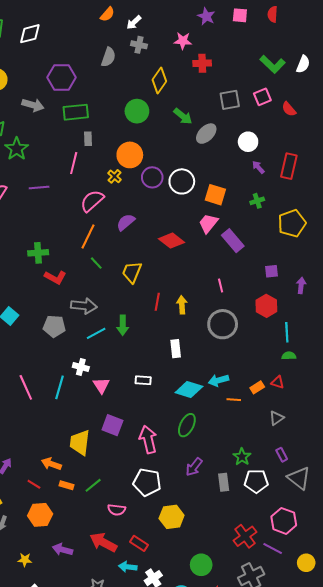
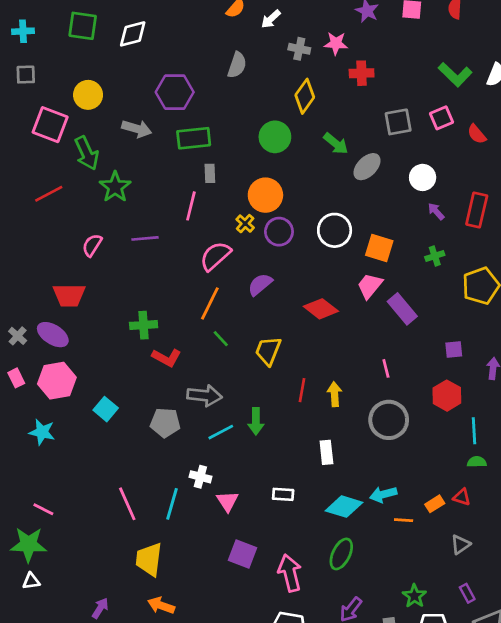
gray cross: (139, 45) -> (299, 49), moved
purple circle: (152, 177) -> (279, 232), moved
yellow trapezoid: (80, 442) -> (149, 559), moved

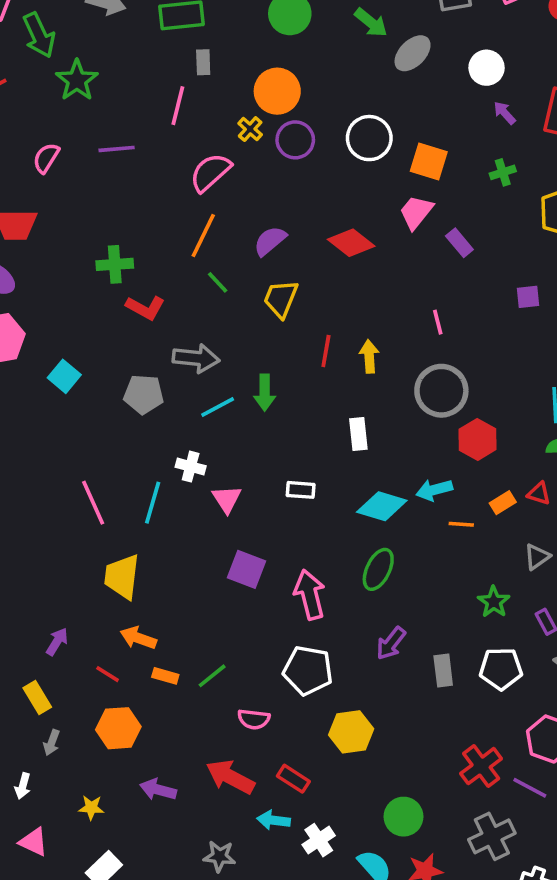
purple semicircle: (260, 284) -> (270, 241), moved
purple rectangle: (402, 309) -> (459, 243), size x0.7
red hexagon: (447, 396) -> (477, 439), moved
green star: (414, 596) -> (494, 602), moved

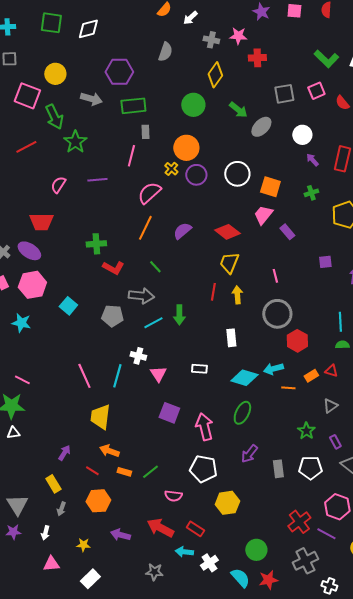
green line: (218, 282) -> (155, 267), moved
yellow trapezoid: (281, 299) -> (229, 263), moved
pink triangle: (34, 842) -> (51, 564), turned -30

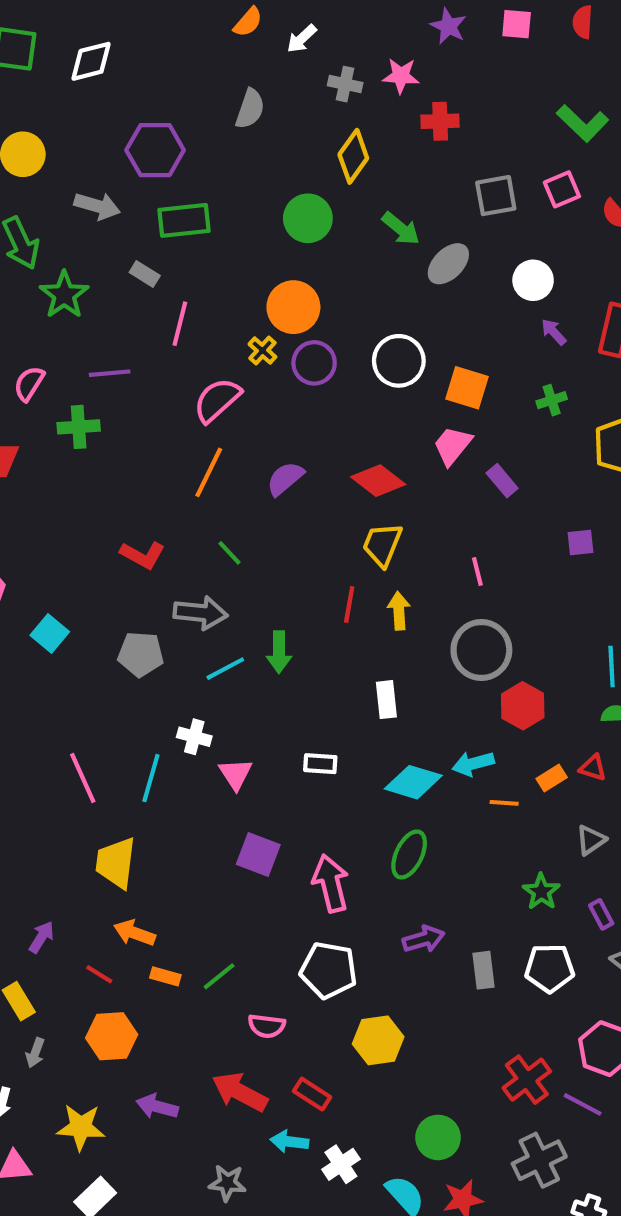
gray rectangle: (145, 132) -> (145, 274), moved, turned -56
green cross: (96, 244) -> (79, 427), moved
purple arrow: (249, 454) -> (424, 939), turned -144
yellow star: (83, 545) -> (81, 1127), size x1.6

